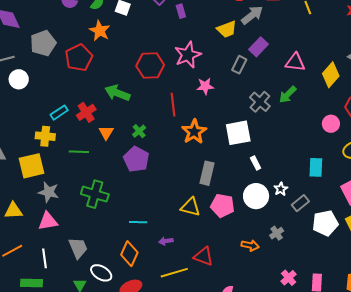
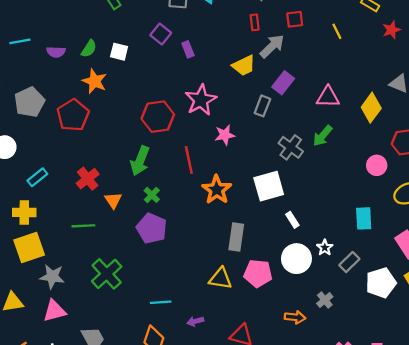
green arrow: (117, 93) -> (140, 161), moved, turned -85
cyan rectangle: (59, 113) -> (37, 177), moved
yellow cross: (45, 136) -> (24, 212), moved
green cross: (95, 194) -> (107, 274), turned 36

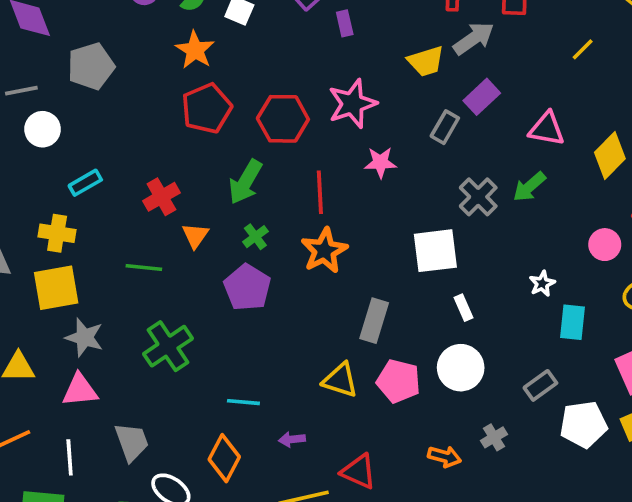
yellow line: (337, 31) -> (583, 49), moved, turned 63
red pentagon: (73, 115) -> (207, 108), moved
orange star: (217, 190) -> (324, 251), moved
white star: (325, 248) -> (542, 284), moved

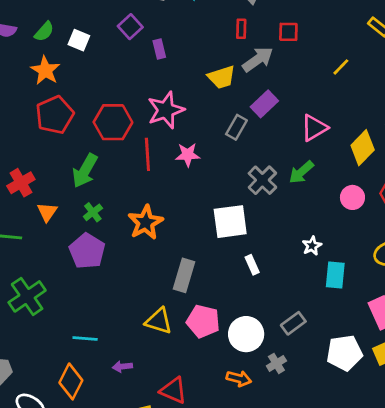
pink triangle: (547, 129) -> (314, 128), turned -40
red line: (320, 192) -> (147, 154), moved
pink circle: (605, 245) -> (352, 197), moved
white circle: (461, 368) -> (246, 334), moved
gray rectangle: (540, 385) -> (293, 323), moved

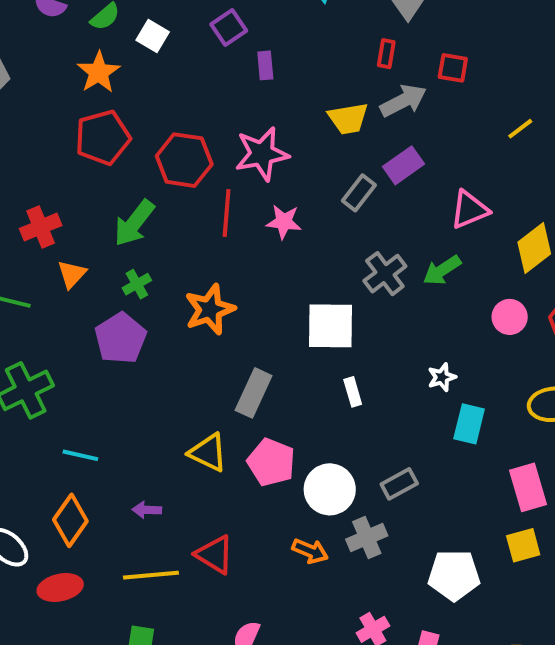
cyan line: (85, 339) -> (80, 455), moved
white pentagon: (344, 353) -> (454, 575), moved
gray cross: (276, 363) -> (367, 537), size x1.4

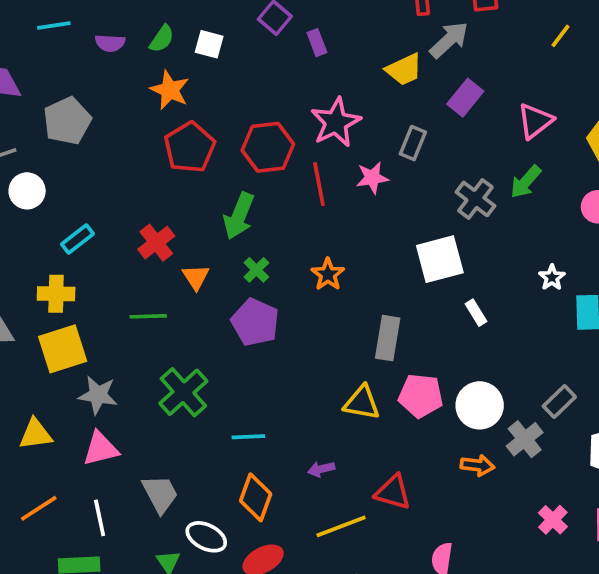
gray rectangle: (359, 193) -> (413, 143), moved
orange star: (210, 309) -> (328, 274), size x0.7
gray rectangle: (399, 484) -> (559, 402), moved

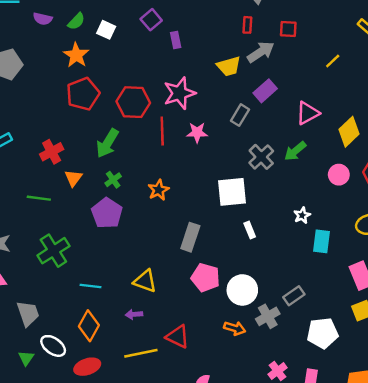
gray rectangle: (413, 143) -> (240, 115), moved
yellow triangle: (362, 403) -> (145, 281), moved

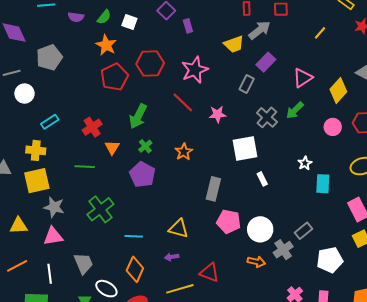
red hexagon: (133, 102) -> (150, 64), moved
red line: (162, 131) -> (183, 103), turned -40
pink star: (197, 133) -> (218, 114), moved

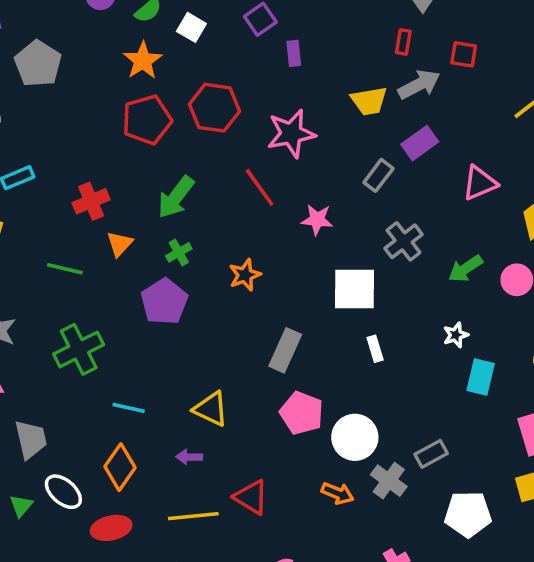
gray pentagon: (49, 57) -> (38, 64), turned -30
green arrow: (295, 110) -> (465, 269), moved
gray cross: (283, 250) -> (389, 481), turned -30

